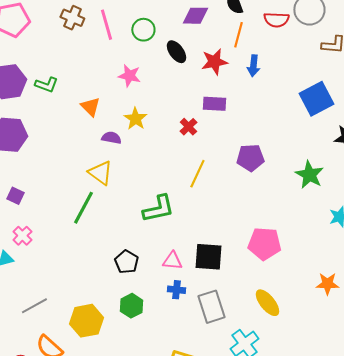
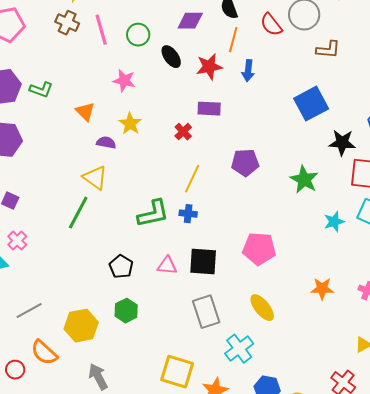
red semicircle: (276, 20) -> (271, 25), turned 50
blue cross: (176, 290) -> (188, 214), moved

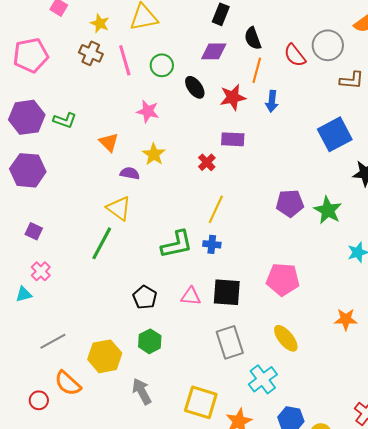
purple pentagon: (245, 163) -> (290, 203), moved
gray arrow: (98, 377) -> (142, 391), moved

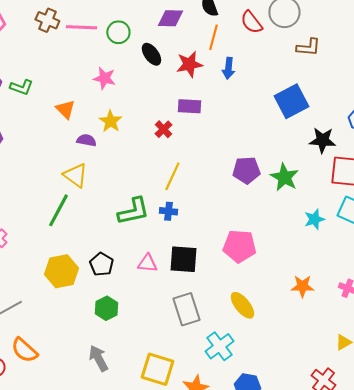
pink line: (125, 60) -> (81, 27), turned -72
yellow hexagon: (105, 356) -> (61, 271), moved

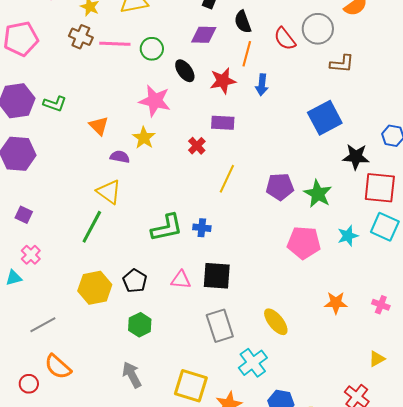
pink star: (104, 78) -> (155, 101), moved, size x1.4
yellow line: (172, 176) -> (227, 179), moved
pink pentagon: (239, 246) -> (304, 243), moved

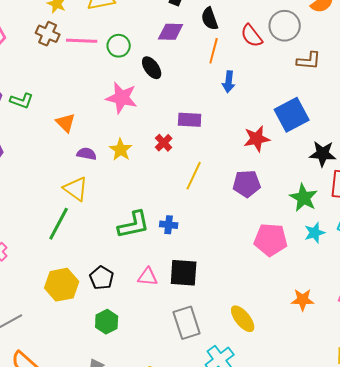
red star: (223, 81) -> (257, 139), moved
yellow star: (144, 138) -> (121, 150), moved
green star: (318, 194) -> (304, 198), moved

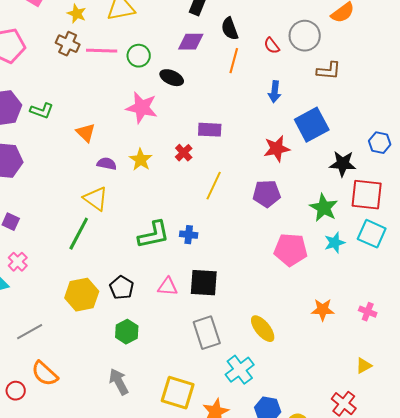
red semicircle: (252, 36) -> (272, 46), size x0.7
black ellipse: (152, 68) -> (172, 78), turned -30
blue arrow: (229, 82) -> (275, 92), moved

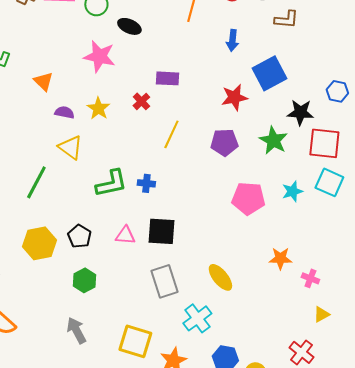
yellow triangle: (96, 199) -> (70, 147), moved
green star: (324, 208) -> (273, 140), moved
pink cross: (368, 312) -> (310, 278), moved

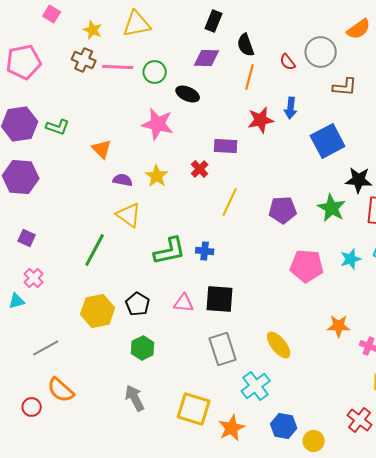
red star: (234, 97) -> (261, 120), moved

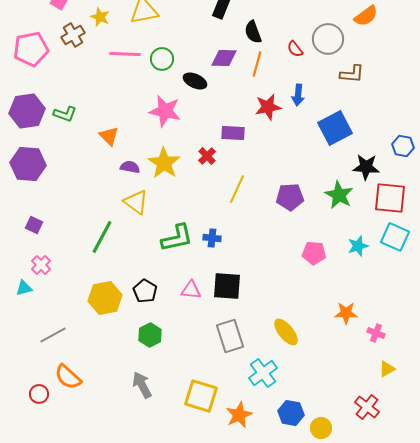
purple diamond: (207, 58) -> (224, 58), moved
brown cross: (84, 60) -> (73, 35), moved, turned 35
yellow star: (157, 176) -> (164, 163), size x1.4
pink pentagon: (307, 266) -> (314, 253), size x0.7

